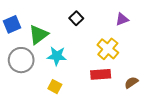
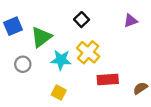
yellow cross: (108, 49) -> (88, 52), moved
gray circle: (21, 60) -> (23, 64), size x0.6

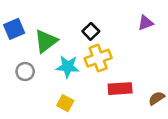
black square: (82, 20) -> (91, 31), moved
yellow cross: (88, 52) -> (98, 58), turned 30

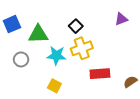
green triangle: (46, 41) -> (38, 34), turned 35

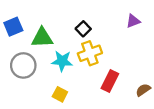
gray circle: (21, 59) -> (23, 65), size x1.5
red rectangle: (100, 74) -> (110, 81), turned -60

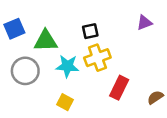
black square: (83, 29) -> (90, 31), turned 32

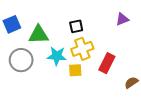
red rectangle: (119, 88) -> (107, 63), moved
yellow square: (65, 102) -> (75, 70), moved, turned -32

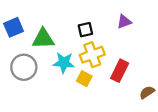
purple triangle: (122, 19) -> (124, 22), moved
yellow square: (75, 70) -> (84, 79), turned 32

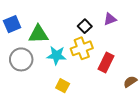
black square: (85, 30) -> (85, 26), moved, turned -32
yellow square: (84, 79) -> (63, 86), moved

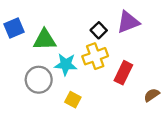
purple triangle: (110, 19) -> (128, 22), size x1.5
gray circle: (21, 59) -> (39, 80), moved

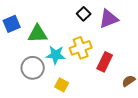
black square: (99, 30) -> (84, 14), moved

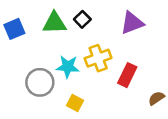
black square: (84, 14) -> (82, 19), moved
green triangle: (38, 34) -> (54, 23), moved

